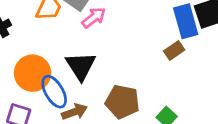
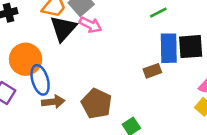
pink arrow: (94, 18) -> (90, 25), turned 50
black triangle: (81, 66) -> (63, 28), moved

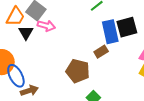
black triangle: (63, 28) -> (26, 33), size x0.7
brown pentagon: (97, 104) -> (78, 71), moved

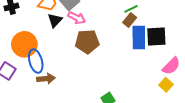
brown rectangle: (101, 52) -> (130, 20), moved, turned -32
brown pentagon: (78, 71) -> (87, 42), moved, turned -30

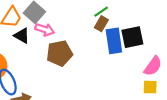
black triangle: (55, 20) -> (22, 36), turned -35
yellow square: (166, 85) -> (150, 87), turned -32

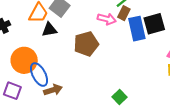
pink arrow: (45, 30) -> (107, 19), moved
black triangle: (22, 36) -> (49, 30), turned -35

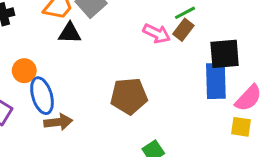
blue rectangle: (137, 29) -> (216, 81), moved
brown pentagon: (86, 44) -> (129, 96), moved
orange circle: (24, 60) -> (24, 71), size x0.6

